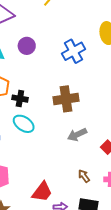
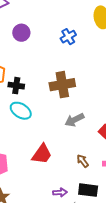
blue cross: (74, 51) -> (68, 37), size x0.7
red trapezoid: (42, 192) -> (42, 154), moved

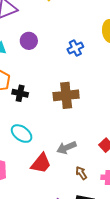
cyan ellipse: (21, 111) -> (22, 134), moved
gray arrow: (75, 120) -> (66, 148), moved

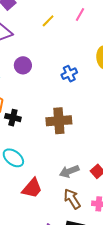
gray arrow: (66, 148) -> (69, 171), moved
brown arrow: (81, 173) -> (72, 199), size x1.5

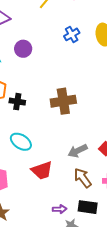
blue cross: (69, 74) -> (72, 34), moved
red trapezoid: (32, 188) -> (42, 170), turned 35

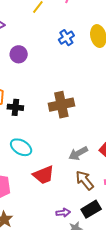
black rectangle: (88, 207) -> (91, 209), turned -36

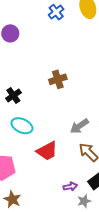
brown cross: (61, 105) -> (58, 79), size x0.7
black cross: (15, 107) -> (13, 96), moved, turned -35

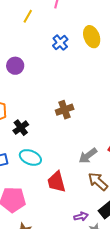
red trapezoid: (47, 151) -> (56, 182), turned 105

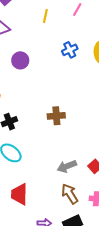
yellow line: (28, 16) -> (45, 16), turned -32
red trapezoid: (56, 182) -> (19, 194), moved

